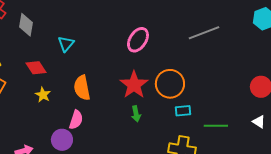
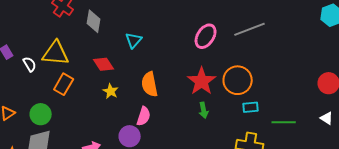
gray line: (204, 33) -> (250, 29), moved

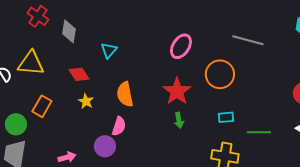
gray line: (250, 29) -> (248, 40), moved, turned 36
orange circle: (238, 80) -> (220, 74), moved
orange rectangle: (64, 84) -> (42, 106), moved

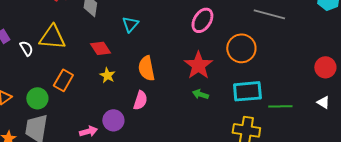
cyan rectangle: (226, 117) -> (247, 91), size x1.8
green arrow: (179, 120) -> (200, 94), turned 119
purple circle: (105, 146) -> (113, 120), moved

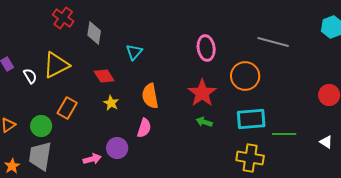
pink ellipse: (202, 20) -> (206, 48), turned -40
yellow triangle: (52, 37) -> (56, 65), turned -32
white triangle: (323, 102) -> (326, 142), moved

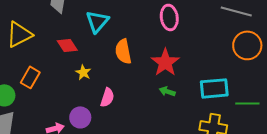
cyan triangle: (134, 52) -> (97, 21), size x1.4
orange circle: (245, 76) -> (247, 45), moved
orange semicircle: (150, 96) -> (123, 51), moved
yellow star: (111, 103) -> (83, 72), moved

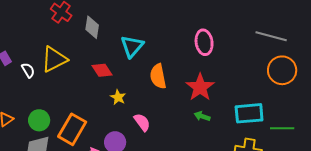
orange rectangle: (30, 77) -> (72, 129), moved, size x1.4
pink semicircle: (107, 97) -> (142, 122), turned -54

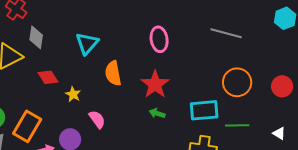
gray diamond: (92, 27) -> (36, 37), moved
red diamond: (102, 70) -> (48, 77), moved
orange circle: (282, 70) -> (237, 82), moved

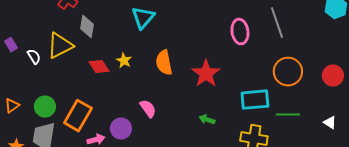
gray line: (226, 33) -> (277, 23), turned 56
pink ellipse: (159, 39) -> (240, 32), moved
cyan triangle: (87, 43) -> (143, 18), moved
yellow star: (73, 94) -> (124, 61), moved
green arrow: (157, 113) -> (207, 120), moved

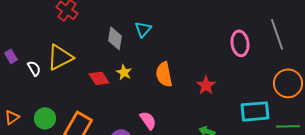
cyan triangle: (143, 18) -> (143, 29), size x0.7
gray diamond: (87, 27) -> (115, 38), moved
red star: (206, 74) -> (206, 85), size x0.7

